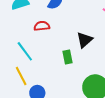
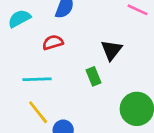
cyan line: (25, 51) -> (37, 79), turned -45

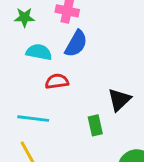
cyan semicircle: (19, 18) -> (39, 52), moved, turned 30

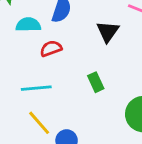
black triangle: (119, 100) -> (108, 32), moved

